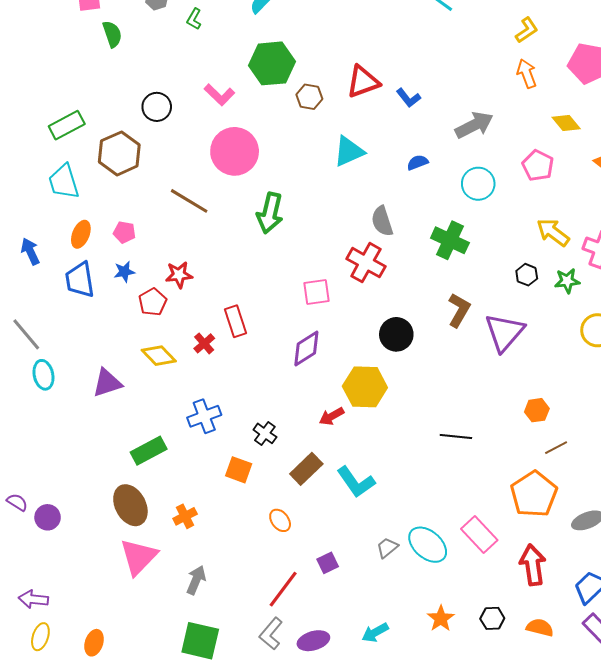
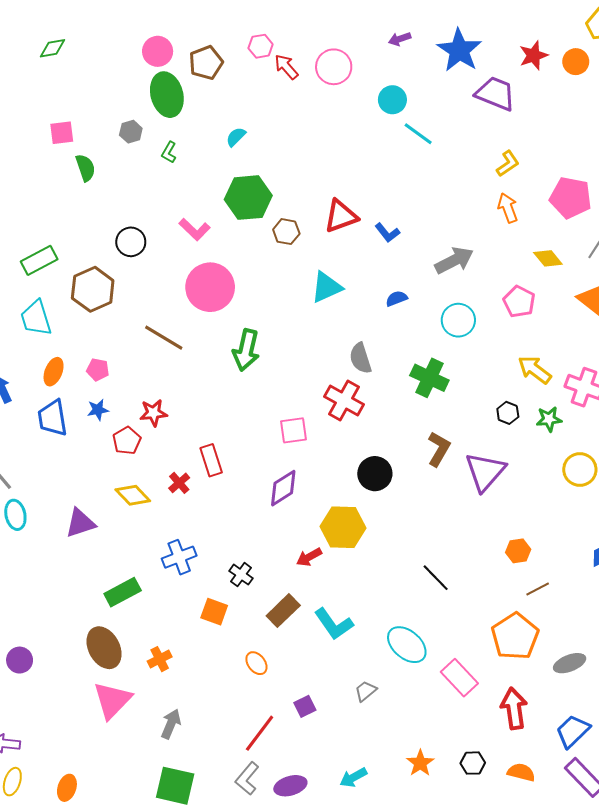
black line: (456, 436) -> (436, 578), turned 40
cyan ellipse: (428, 545) -> (407, 645), moved

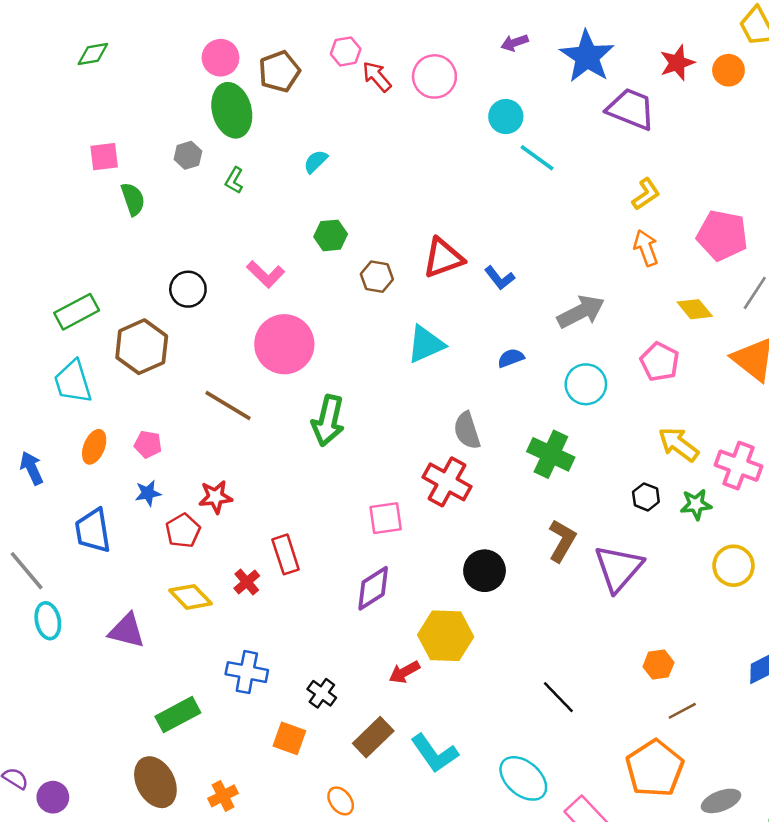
green hexagon: (248, 198) -> (331, 235), size x0.6
blue trapezoid: (53, 418) -> (93, 531), moved
purple triangle: (80, 523) -> (127, 631), turned 32
blue cross: (179, 557) -> (247, 672), turned 32

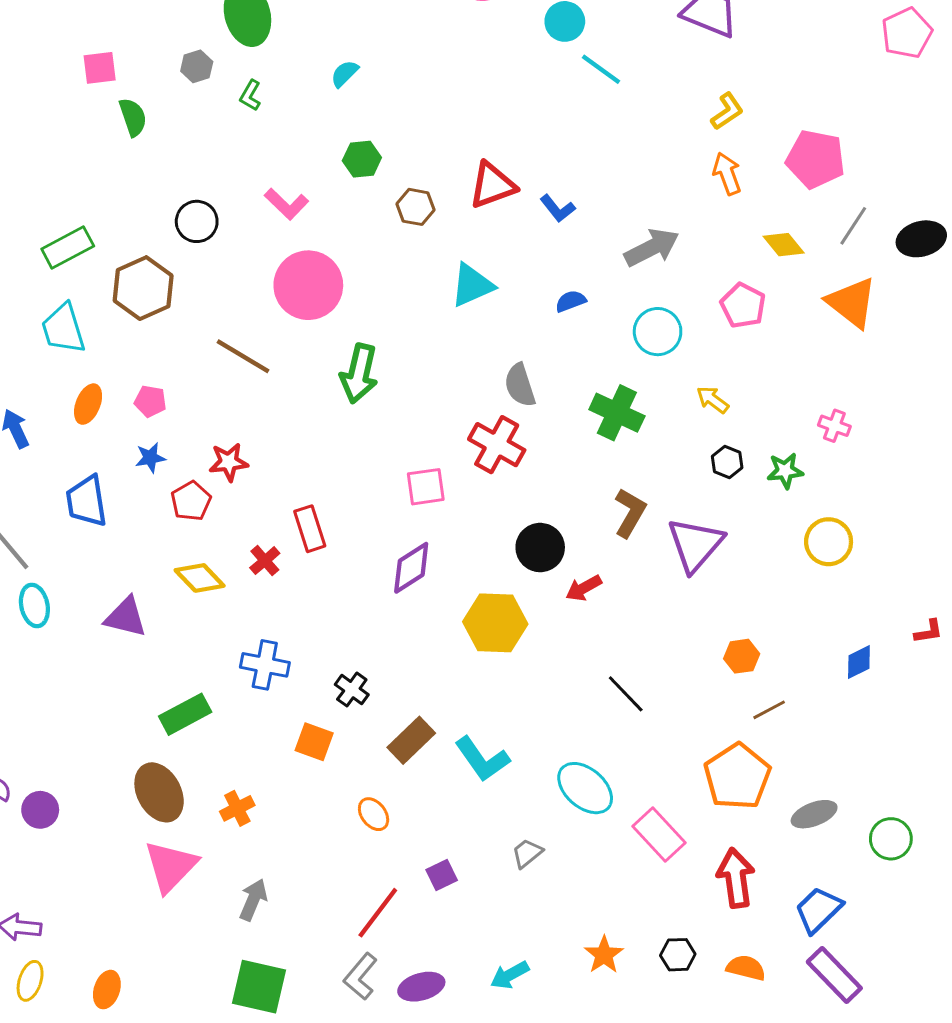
yellow arrow: (678, 444) -> (713, 400), moved, size x0.7
pink cross: (739, 466) -> (834, 426), size x0.6
red arrow: (404, 672) -> (584, 588), moved

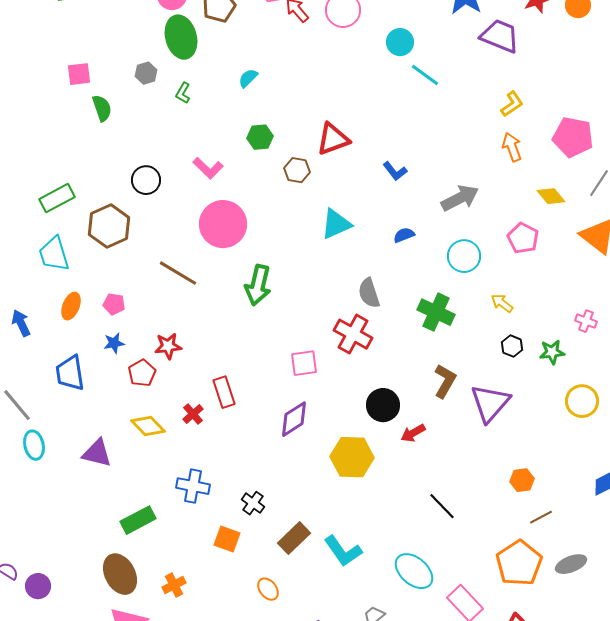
red triangle: (492, 185) -> (333, 139), moved
gray ellipse: (814, 814) -> (571, 564), moved

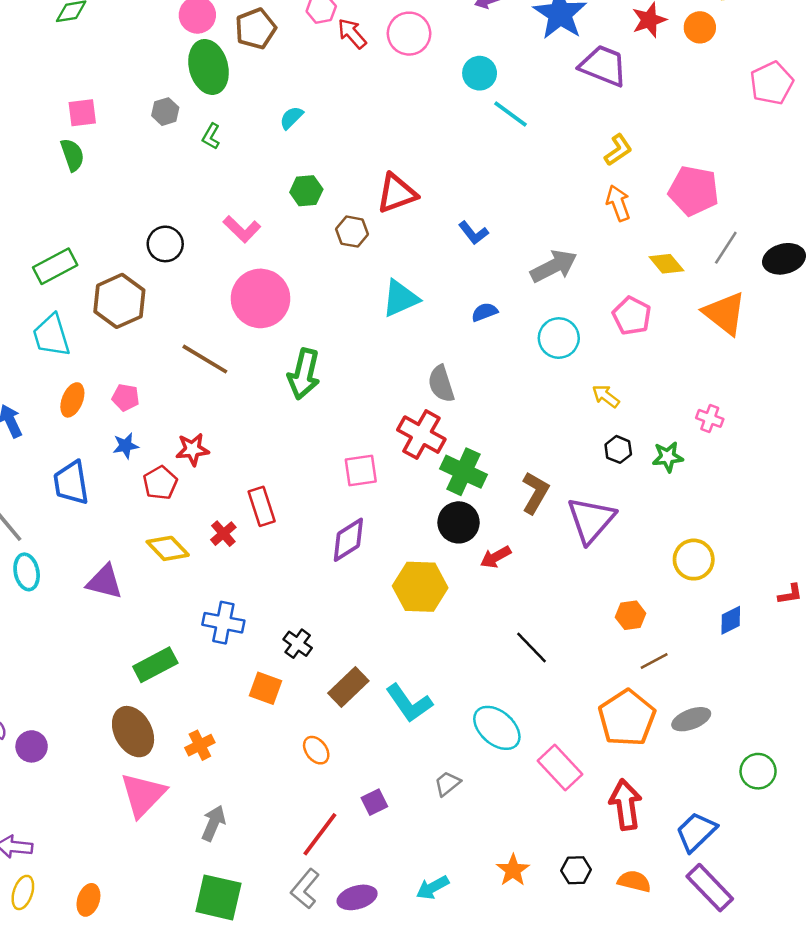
green semicircle: (102, 108) -> (72, 155), moved
green cross: (436, 312) -> (463, 472), moved
yellow circle: (582, 401) -> (694, 560), moved

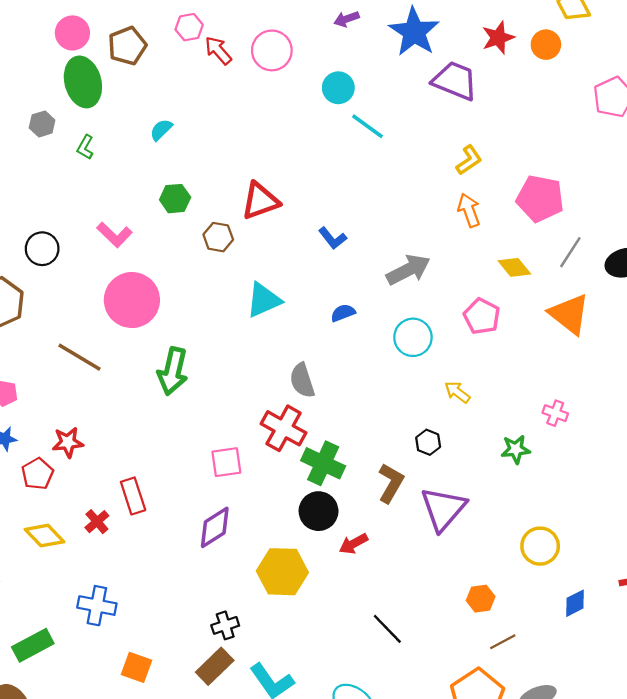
black hexagon: (618, 449) -> (428, 442), moved
black cross: (298, 644) -> (225, 625), moved, turned 36

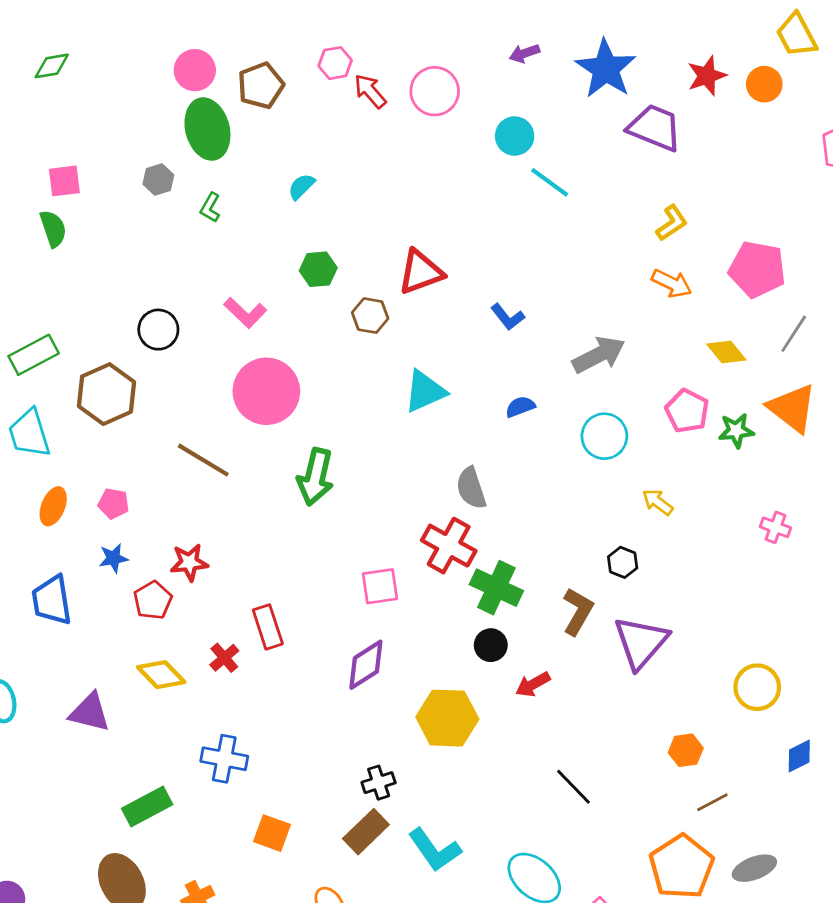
orange arrow: (469, 210) -> (672, 283), turned 136
green star: (516, 449) -> (736, 431), moved
black circle: (319, 511) -> (491, 645), size x0.7

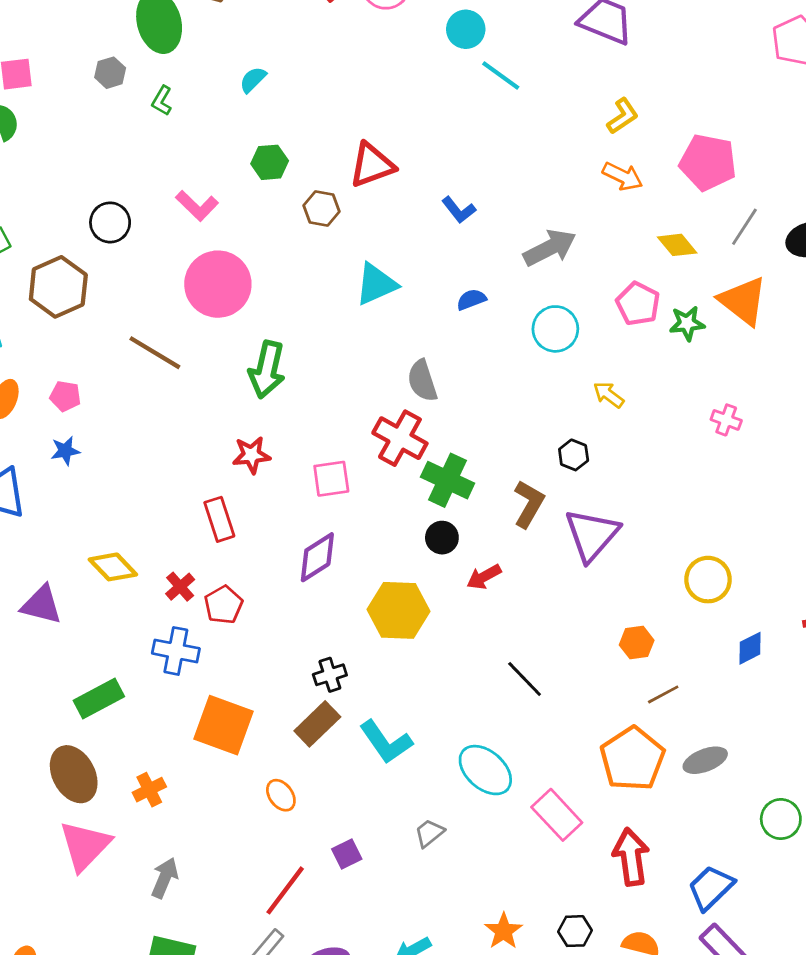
red star: (189, 562) -> (252, 455), moved
red pentagon: (153, 600) -> (223, 605), moved
red cross: (224, 658) -> (180, 587), moved
orange square: (272, 833) -> (223, 725), size x1.6

